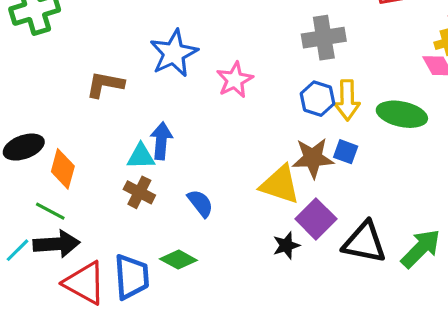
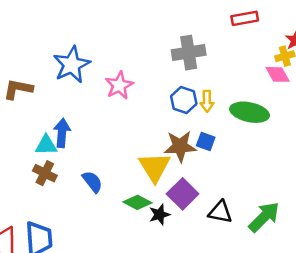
yellow arrow: (347, 100) -> (207, 101), size x0.7
yellow triangle: (280, 185) -> (155, 167), turned 40
black triangle: (364, 242) -> (220, 212), size x0.7
green diamond: (178, 260) -> (137, 202), moved

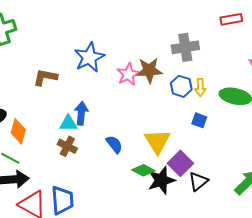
brown star: (180, 146) -> (149, 70), moved
blue semicircle: (92, 182) -> (114, 144), moved
black triangle: (220, 212) -> (198, 181), moved, turned -50
black star: (159, 215) -> (161, 180), size x1.6

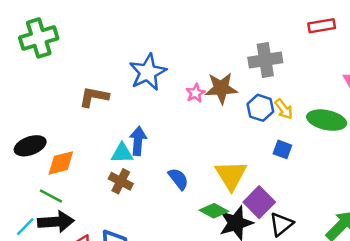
pink star: (128, 74) -> (196, 93), size x0.7
yellow arrow: (200, 87) -> (284, 109), turned -36
orange diamond: (18, 131) -> (61, 163), turned 60

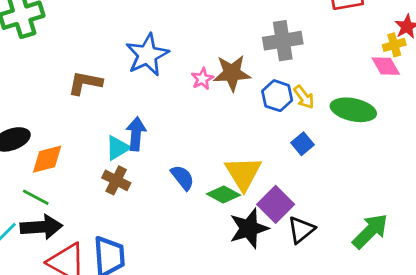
blue square: (282, 149) -> (302, 144), turned 30
cyan triangle: (122, 153) -> (118, 148), turned -30
green diamond: (214, 211) -> (223, 194), moved

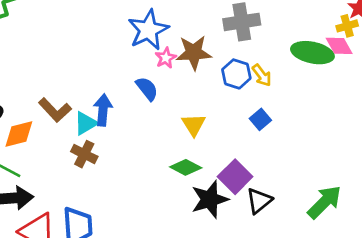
blue star: (147, 55) -> (148, 30), moved
brown L-shape: (85, 83) -> (55, 110), moved, turned -144
green ellipse: (353, 110) -> (312, 53), moved
yellow triangle: (243, 173) -> (194, 125), moved, size x0.7
blue semicircle: (183, 178) -> (147, 89), moved

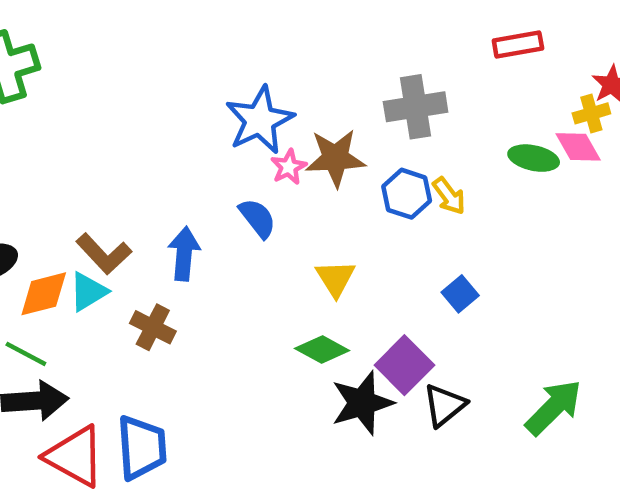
green ellipse: (312, 53) -> (534, 158), size x0.7
blue square: (260, 119) -> (460, 294), moved
cyan triangle: (86, 123) -> (88, 292), moved

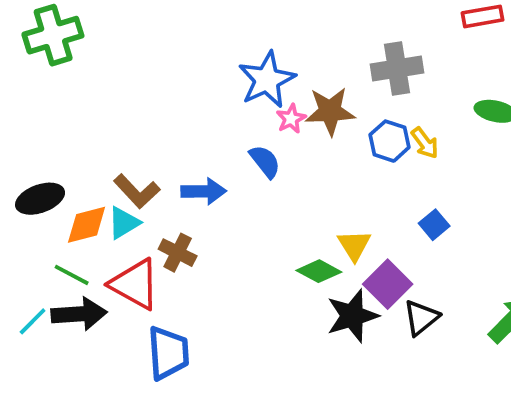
blue arrow: (184, 254) -> (204, 191), turned 84
yellow triangle: (335, 278) -> (354, 245), moved
red triangle: (75, 456) -> (135, 284), moved

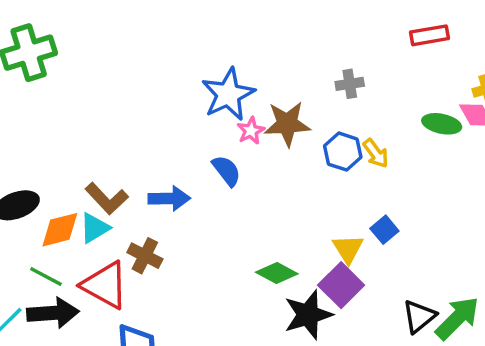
gray cross: (397, 69) -> (350, 84), size x0.6
yellow triangle: (354, 245) -> (348, 249), moved
black triangle: (421, 318) -> (419, 316), moved

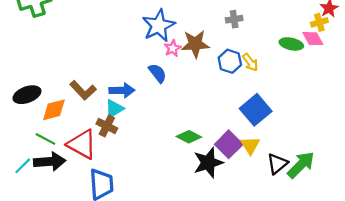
cyan triangle: (95, 228) -> (114, 109), moved
blue square: (384, 230) -> (256, 110), size x1.8
yellow triangle: (348, 249) -> (250, 145), moved

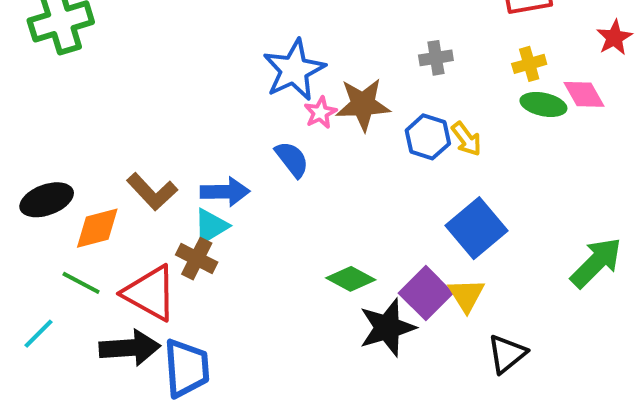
yellow cross: (319, 22) -> (529, 64), moved
black arrow: (50, 162) -> (130, 348), moved
black triangle: (277, 164) -> (507, 354), moved
green arrow: (301, 165) -> (596, 263), moved

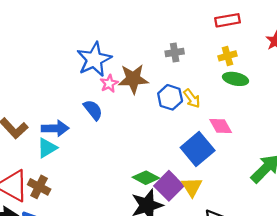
pink diamond: (584, 94) -> (221, 126), moved
brown cross: (197, 259) -> (39, 187), moved
green diamond: (351, 279) -> (146, 178), moved

